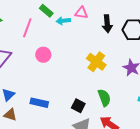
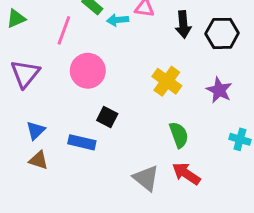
pink circle: (43, 55) -> (88, 71), size x1.5
black square: (78, 106) -> (107, 117), moved

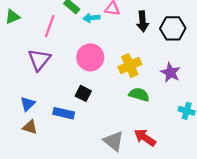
pink circle: (88, 71) -> (90, 57), moved
purple triangle: (25, 74) -> (39, 60), moved
yellow cross: (167, 81) -> (130, 66), turned 30
green semicircle: (179, 135) -> (139, 95), moved, turned -54

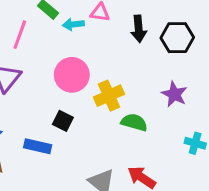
yellow cross: (130, 66) -> (109, 96), moved

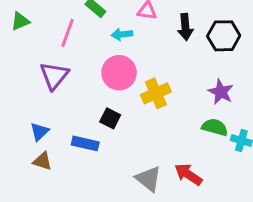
cyan arrow: (73, 24) -> (122, 34), moved
green semicircle: (134, 122) -> (215, 127), moved

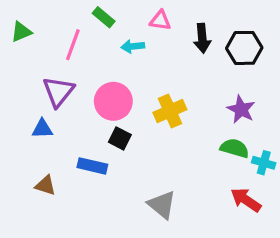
pink circle: (119, 73) -> (113, 101), moved
blue triangle: (39, 132) -> (42, 129), moved, turned 42
red arrow: (188, 174) -> (246, 200), moved

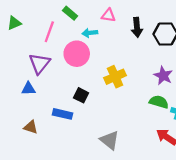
pink circle: (113, 101) -> (77, 54), moved

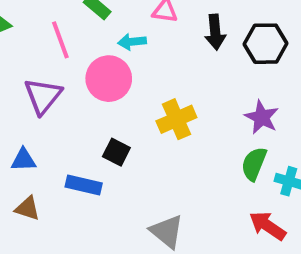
pink line: (49, 32) -> (60, 40), turned -40
blue triangle: (28, 89) -> (24, 160), moved
green semicircle: (159, 102) -> (254, 164), turned -84

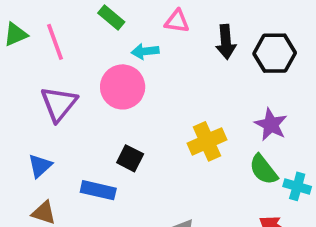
pink line: (60, 40) -> (55, 42), moved
yellow cross: (176, 119) -> (207, 141), moved
blue triangle: (24, 160) -> (40, 166), turned -40
green semicircle: (254, 164) -> (263, 170), turned -60

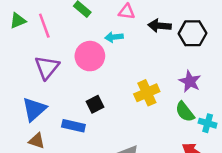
black arrow: (226, 42) -> (160, 26), turned 100
cyan arrow: (145, 51) -> (114, 37), moved
black square: (130, 158) -> (95, 104), turned 36
blue triangle: (40, 166) -> (34, 109), size x1.5

